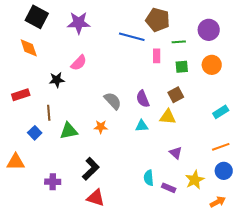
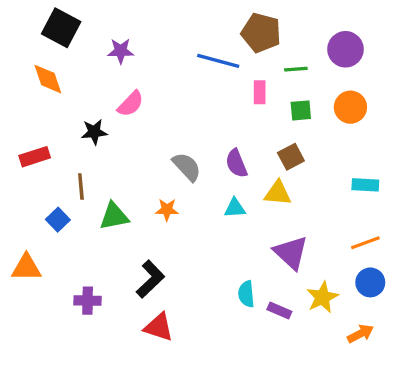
purple star: (79, 23) -> (121, 51), moved, size x0.7
cyan rectangle: (221, 112) -> (365, 185), turned 35
purple triangle: (176, 153) -> (291, 253), size x1.6

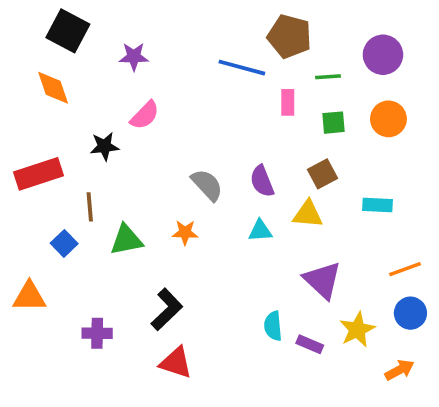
red rectangle: (35, 157) -> (38, 174), size x1.4
cyan rectangle: (365, 185) -> (377, 205), moved

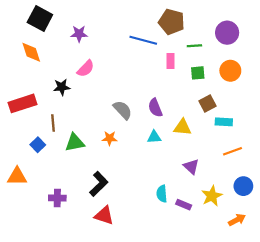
brown square: (322, 174) -> (207, 103), moved
orange line: (405, 269) -> (233, 151), moved
purple triangle: (322, 280) -> (191, 167), size x0.7

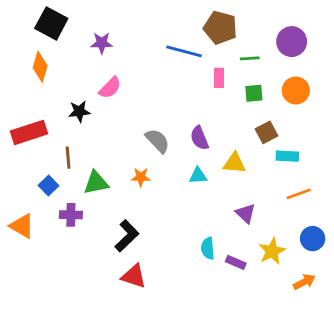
orange diamond: (31, 52) -> (40, 67), turned 35
orange triangle: (17, 176) -> (22, 226), turned 30
purple cross: (57, 198) -> (71, 215), moved

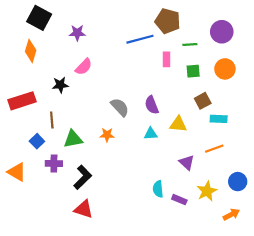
blue line: (184, 51) -> (140, 39), turned -30
orange line: (299, 194) -> (214, 149), moved
black L-shape: (127, 236) -> (83, 177), moved
red triangle: (134, 276) -> (84, 209), moved

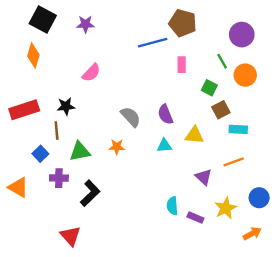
purple star: (77, 33) -> (86, 24), moved
green line: (190, 45) -> (222, 61), moved, turned 64
green square: (193, 71) -> (209, 88), moved, turned 32
black star: (60, 85) -> (66, 106), moved
red triangle: (84, 209) -> (70, 236), moved, turned 30

